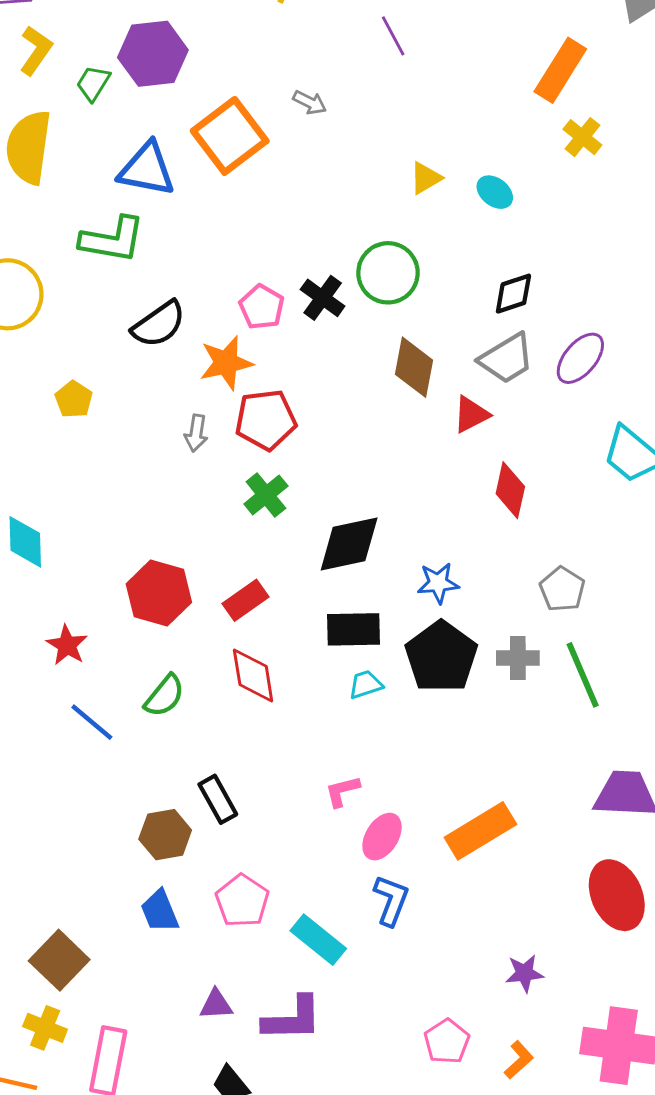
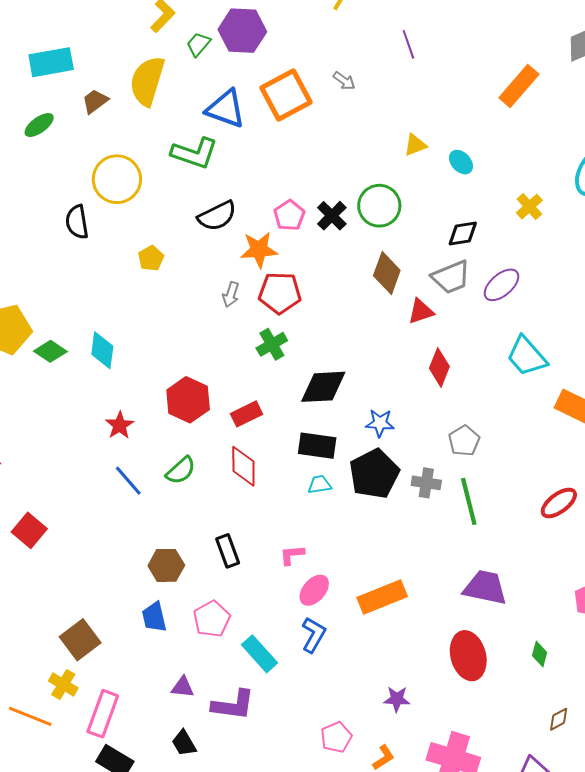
yellow cross: (582, 137) -> (529, 207), moved
black rectangle: (218, 799) -> (228, 551), moved

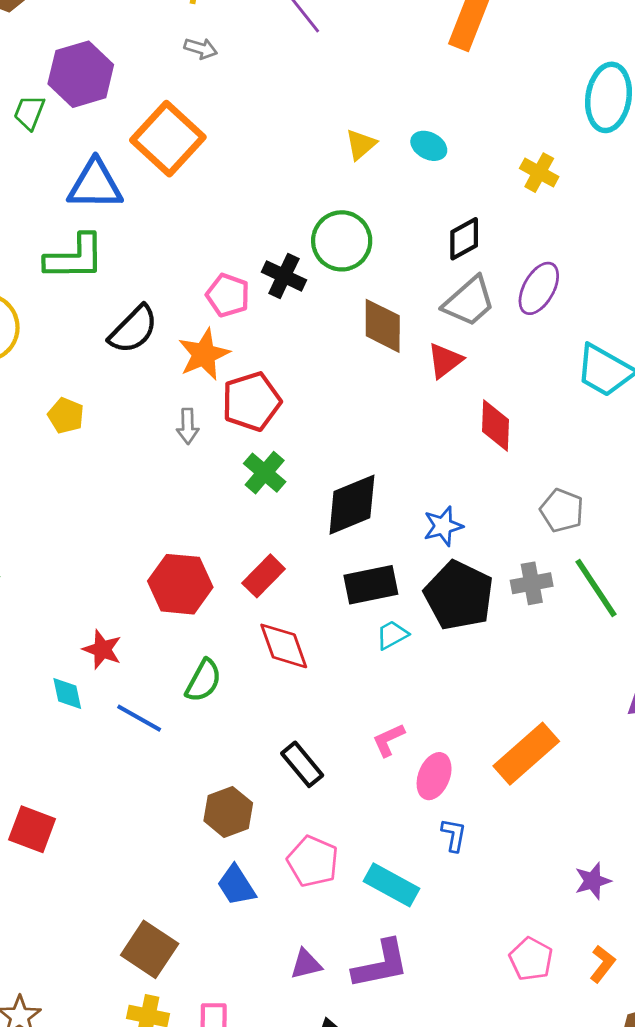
gray arrow: (344, 81) -> (201, 48), moved
cyan diamond: (102, 350) -> (67, 693), moved, size x0.7
blue L-shape: (314, 635) -> (454, 835), size x0.7

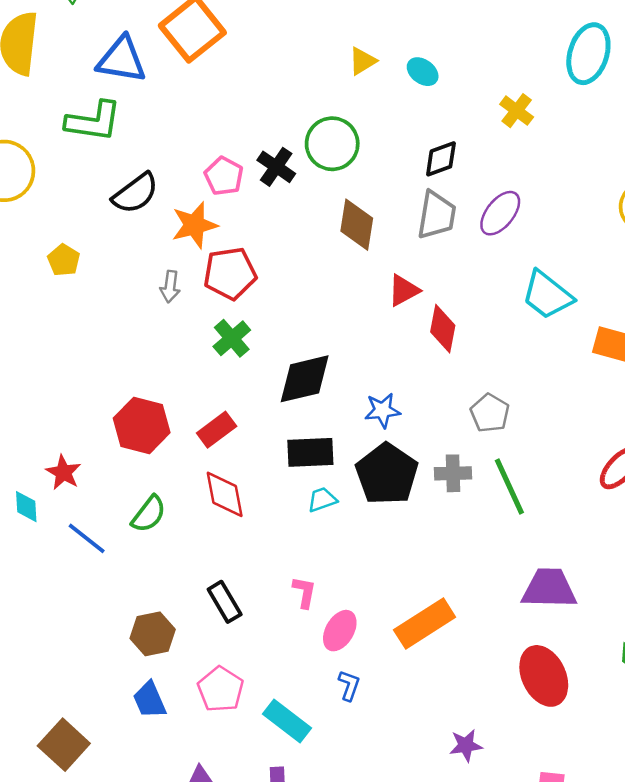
gray trapezoid: (469, 301) -> (437, 215), turned -48
red triangle: (445, 361) -> (404, 290), moved
pink L-shape: (388, 740) -> (304, 592), turned 116

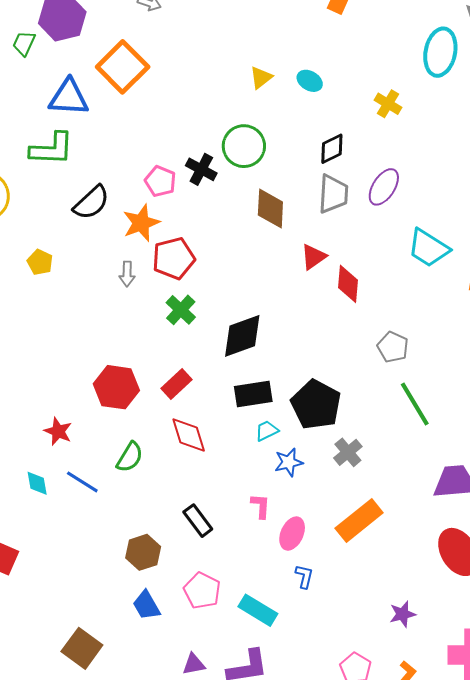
blue star: (382, 410) -> (289, 462), moved
gray cross: (453, 473) -> (348, 452), moved, turned -32
cyan diamond: (26, 507) -> (37, 483), moved

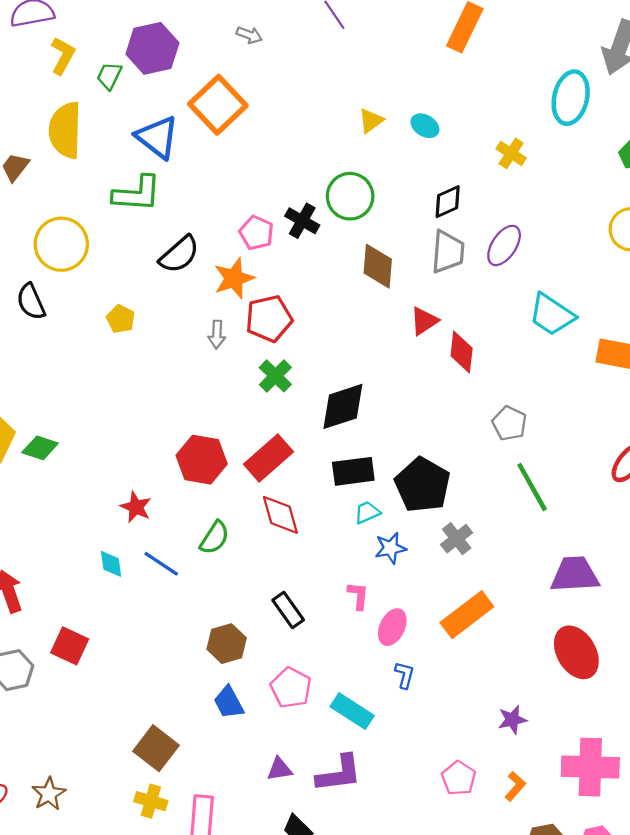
blue triangle: (69, 97) -> (157, 137), turned 33
red rectangle: (176, 384) -> (268, 458), size x1.4

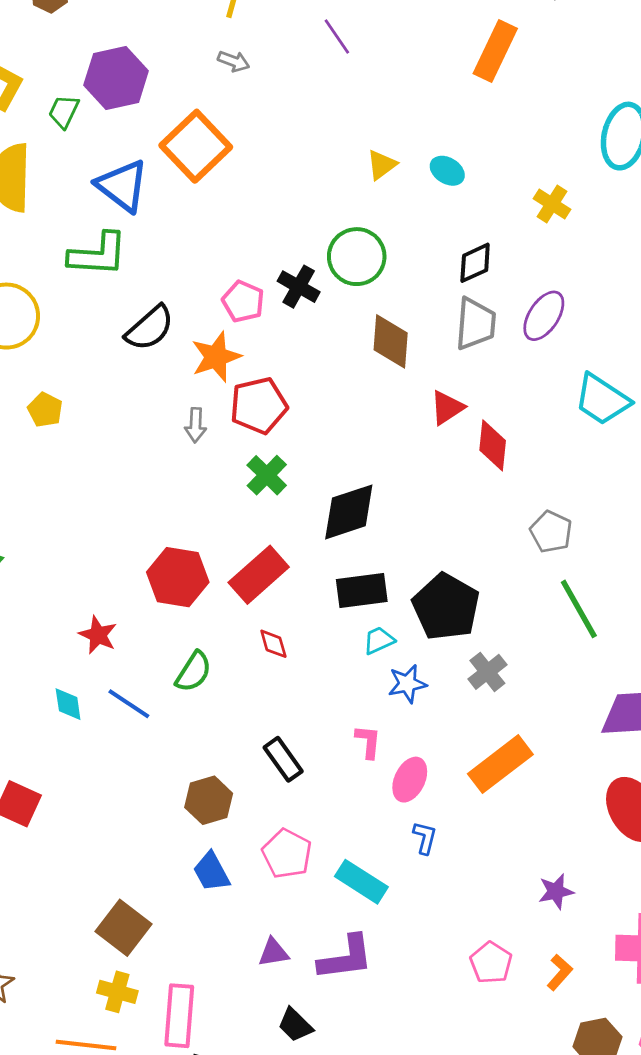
yellow pentagon: (121, 319) -> (45, 410), moved
red diamond: (280, 515) -> (273, 644), size x0.6

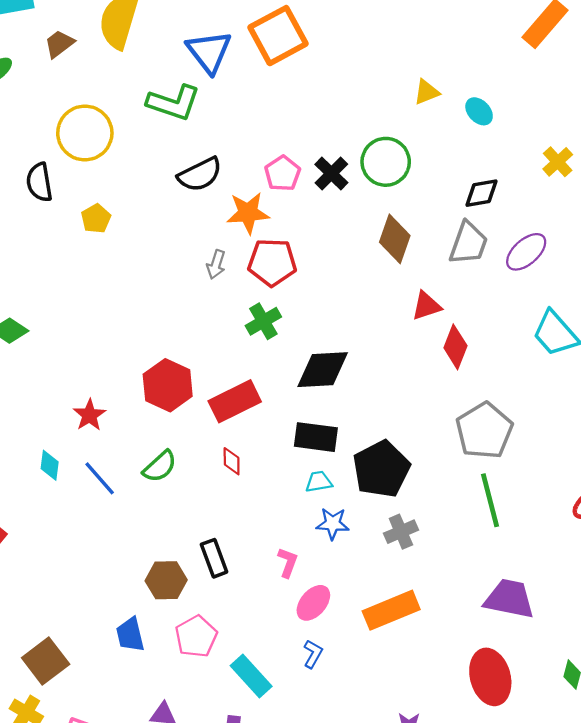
gray pentagon: (551, 532) -> (484, 431), size x1.6
brown hexagon: (209, 800) -> (166, 580), moved

